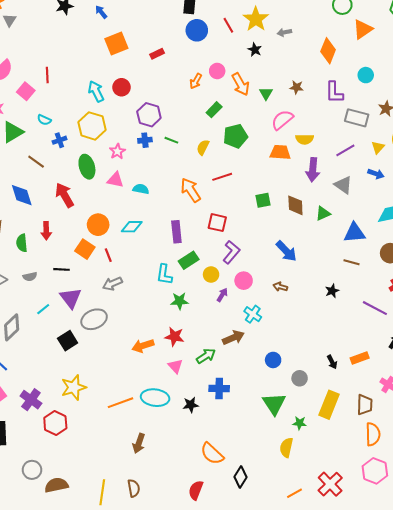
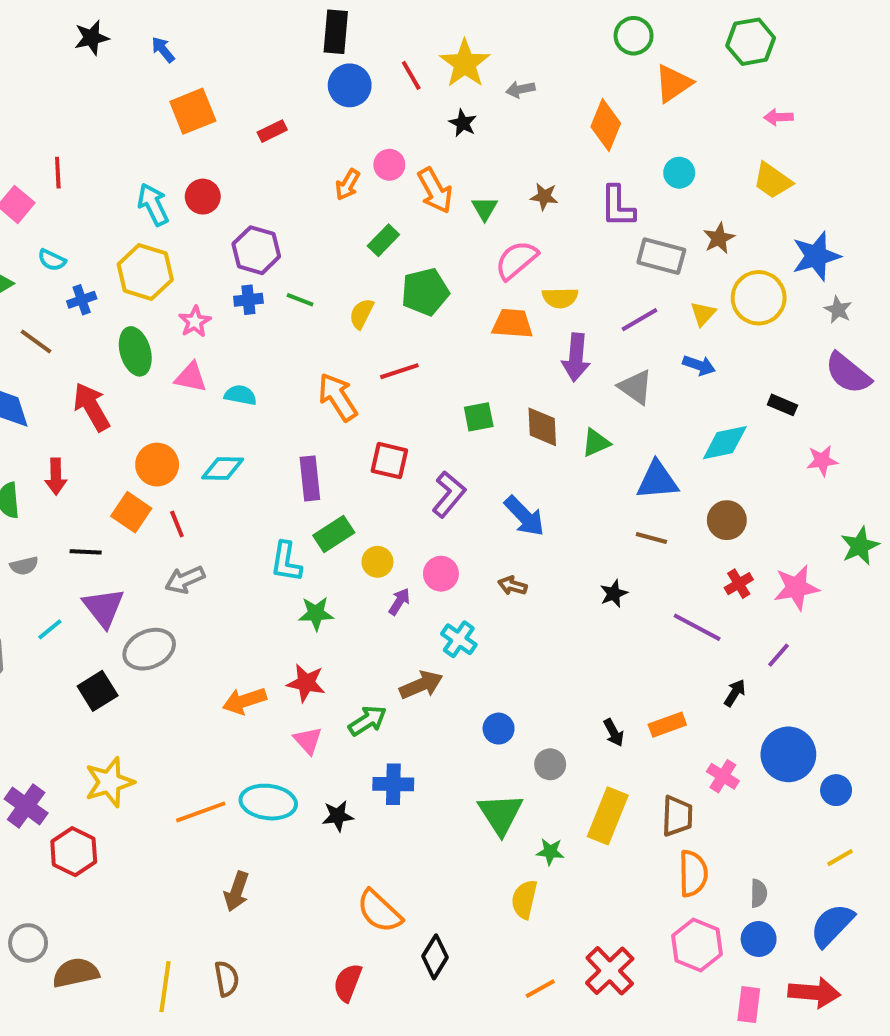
purple L-shape: (231, 252) -> (449, 494), moved

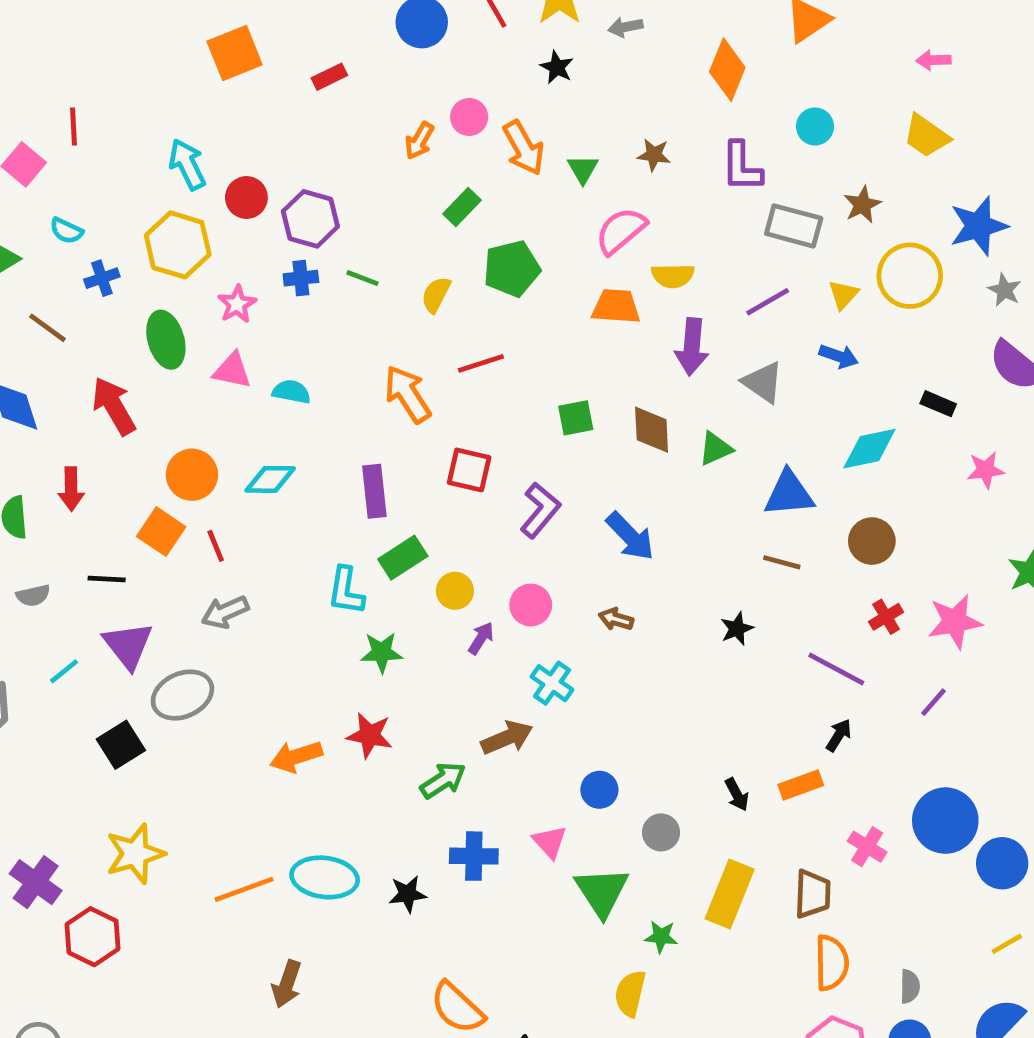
red circle: (203, 197) -> (246, 198), moved
black arrow: (735, 693) -> (839, 735), moved
pink triangle: (308, 740) -> (550, 842), moved
blue circle: (836, 790) -> (1002, 863), size x1.4

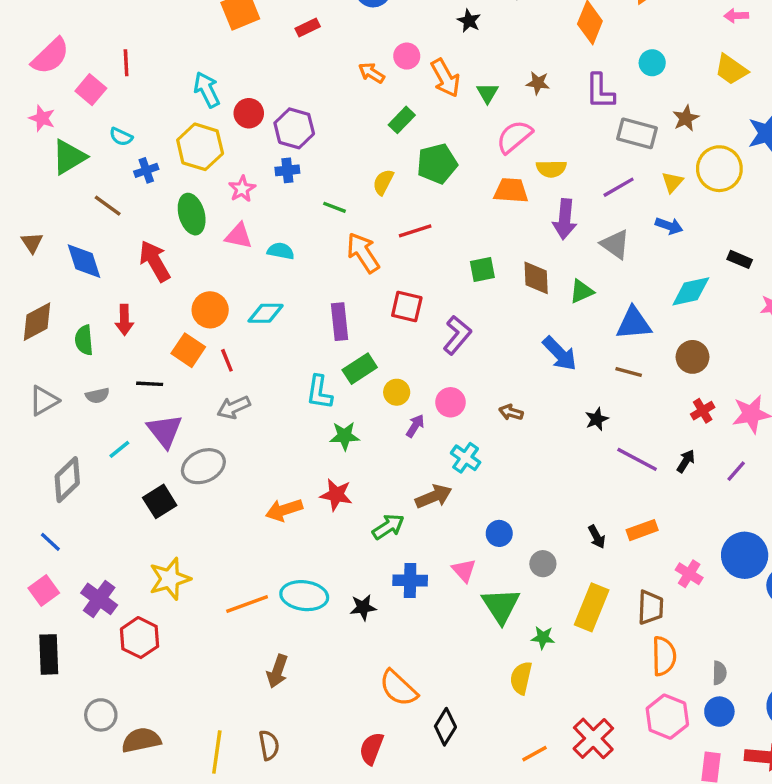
orange arrow: (419, 141) -> (371, 73), turned 92
green line: (363, 278) -> (334, 207), moved
blue arrow: (630, 536) -> (560, 354), moved
purple line: (836, 669) -> (637, 459), moved
black arrow: (839, 735) -> (686, 461), moved

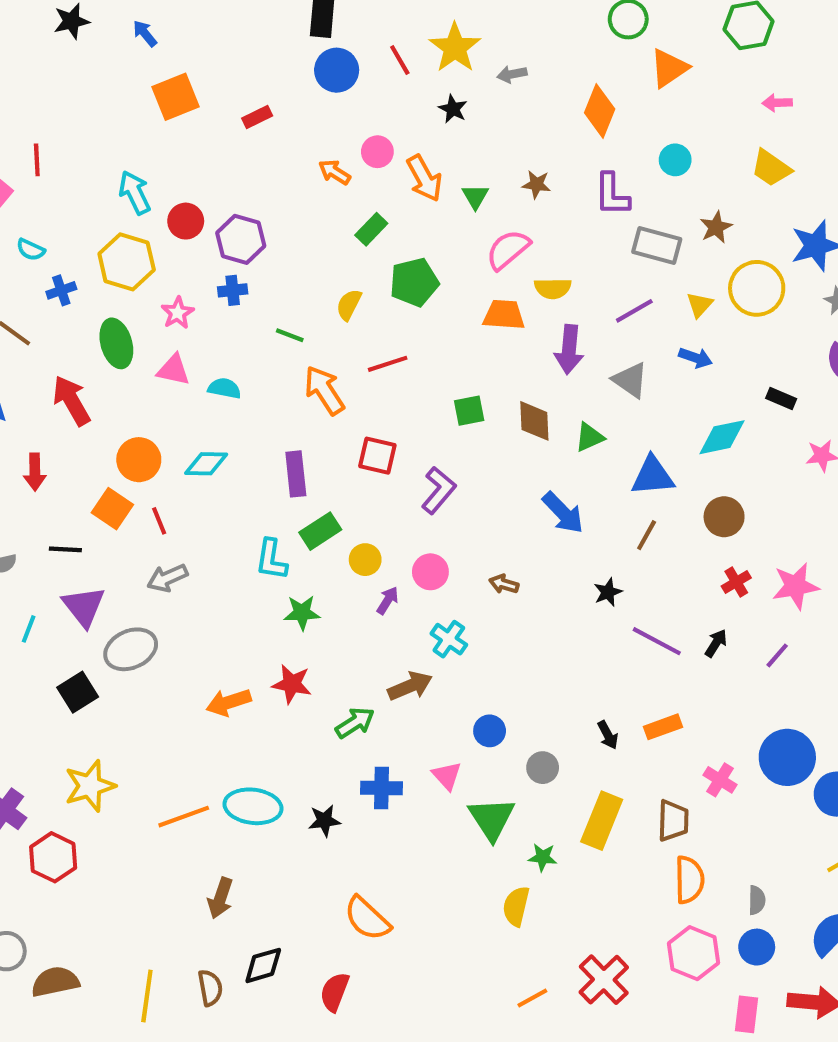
brown line: (629, 372) -> (647, 535), turned -76
cyan line: (119, 449) -> (29, 629), turned -30
black diamond: (445, 727) -> (263, 965), moved, turned 42

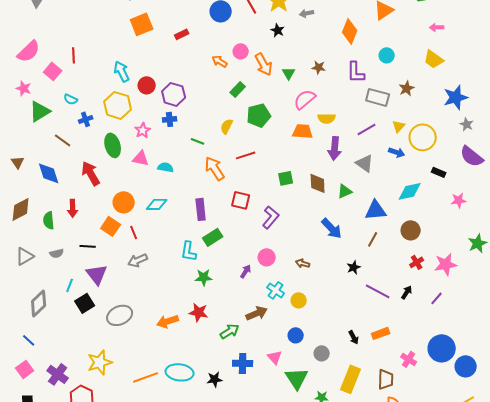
yellow circle: (757, 288) -> (423, 137), moved
yellow circle: (365, 560) -> (299, 300), moved
gray ellipse: (131, 649) -> (120, 315), moved
black square: (78, 692) -> (85, 303), moved

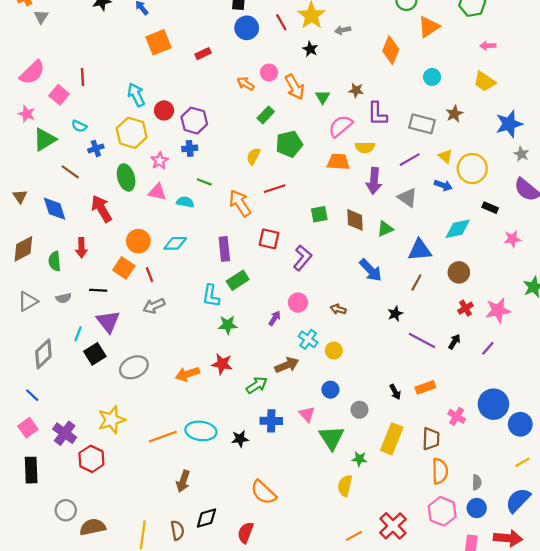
purple L-shape: (356, 72) -> (377, 114), moved
yellow triangle: (399, 126) -> (445, 156), turned -32
green line: (198, 141) -> (204, 182), moved

